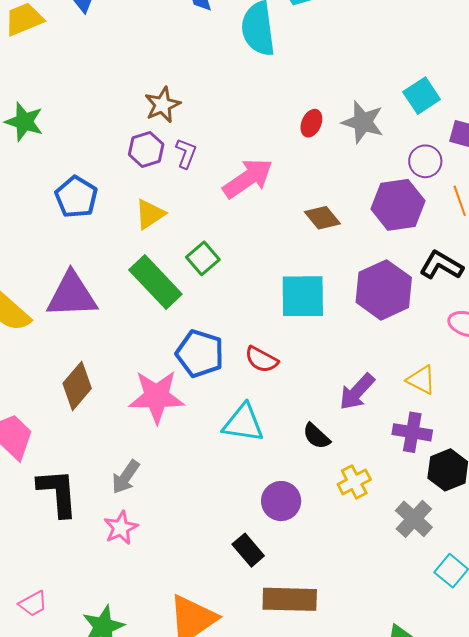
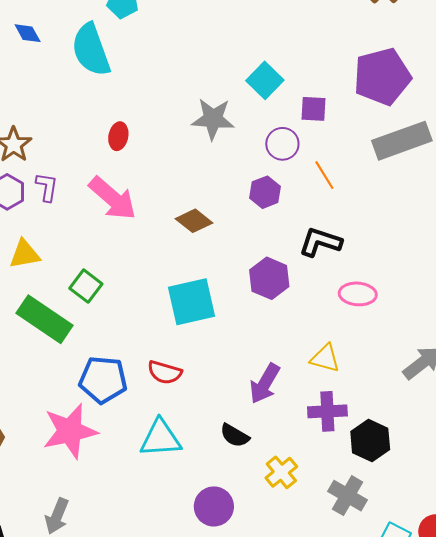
red ellipse: (311, 123) -> (118, 136), moved
pink arrow: (248, 178) -> (113, 198), turned 88
purple hexagon: (398, 205) -> (265, 192), size x0.6
yellow triangle: (150, 214) -> (25, 254), turned 36
purple hexagon: (384, 290) -> (269, 278), size x0.7

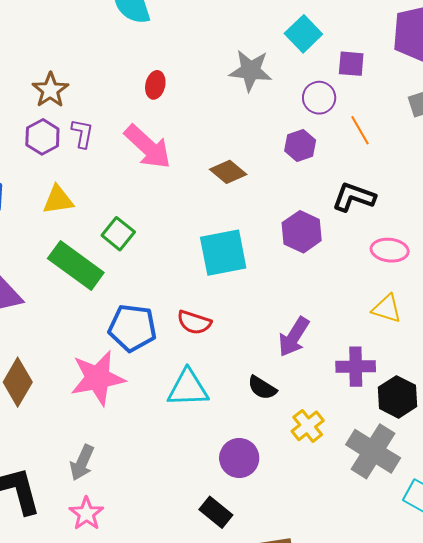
yellow triangle: (325, 358) -> (387, 309), moved
gray cross: (348, 496) -> (373, 451), size x1.4

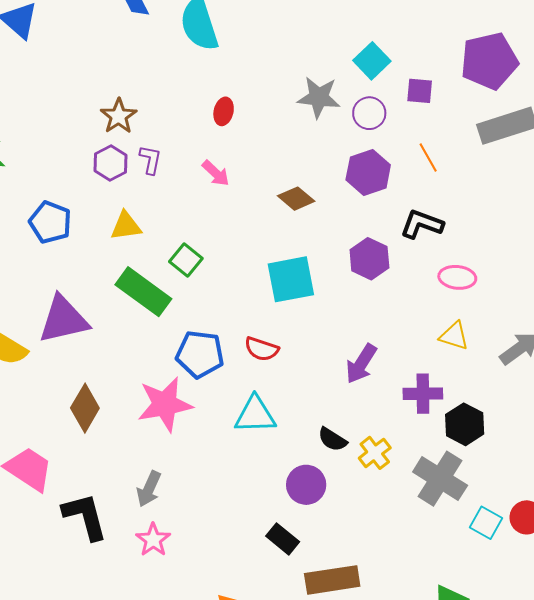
purple circle: (319, 98) -> (369, 113), moved
purple hexagon: (300, 146) -> (368, 172), size x1.4
pink arrow: (148, 147) -> (216, 173), size x0.6
black semicircle: (262, 388) -> (332, 439), moved

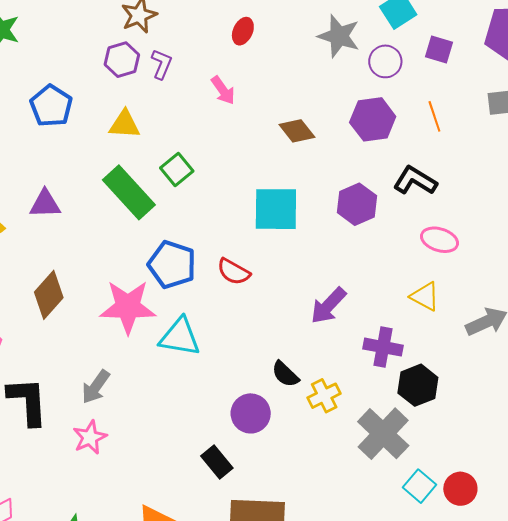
purple triangle: (63, 319) -> (45, 204), size x0.6
cyan triangle: (255, 415) -> (180, 337), moved

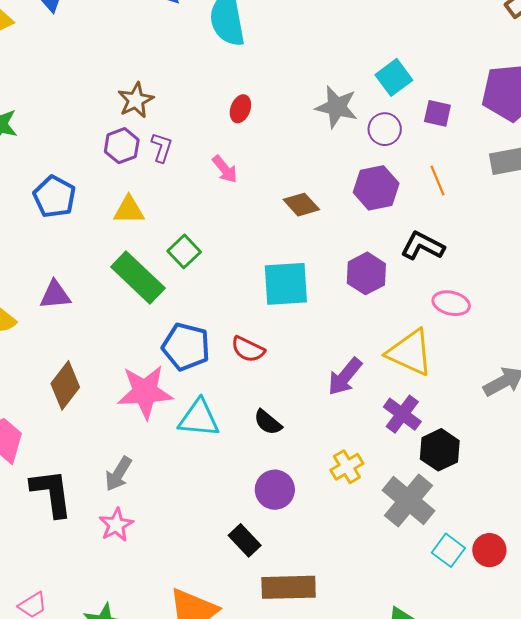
yellow triangle: (425, 296) -> (410, 352), moved, size x1.6
purple cross: (383, 347) -> (402, 414), turned 30
black semicircle: (285, 374) -> (268, 422), moved

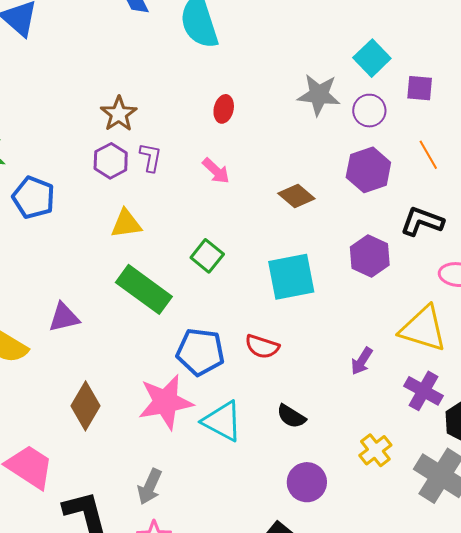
blue pentagon: (54, 197) -> (34, 198), moved
green square: (184, 251) -> (207, 256), moved
purple arrow: (345, 377) -> (362, 361), size x0.7
cyan triangle: (199, 418) -> (222, 421), turned 30

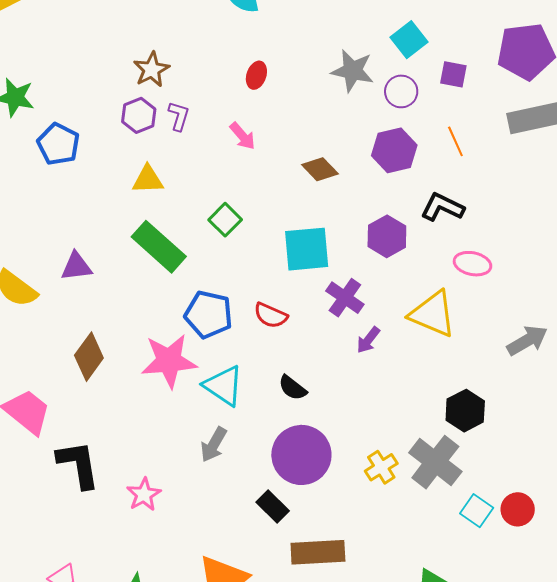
purple cross: (424, 391) -> (345, 298), moved
yellow cross: (375, 450) -> (381, 467), moved
purple circle: (307, 482) -> (301, 455), size x1.5
gray arrow: (150, 487) -> (214, 445), moved

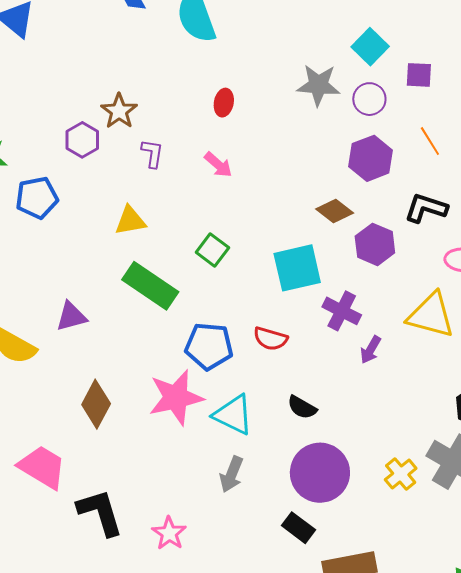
purple hexagon: (139, 115) -> (82, 140), moved
blue pentagon: (58, 144) -> (37, 198), turned -30
brown diamond: (320, 169) -> (335, 211), moved

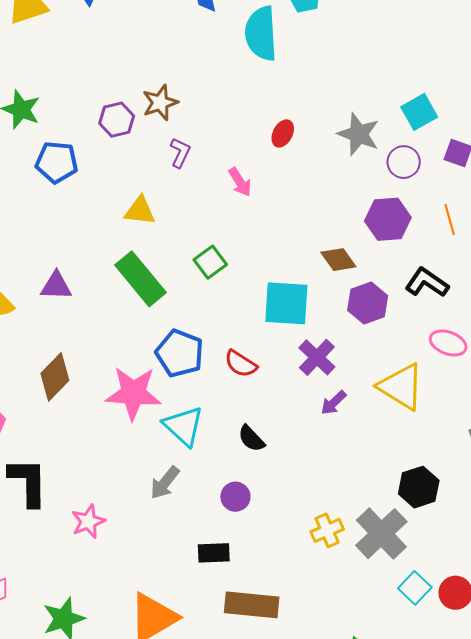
red ellipse: (224, 103) -> (283, 133), moved
purple circle: (320, 473) -> (235, 497), moved, size x0.5
black rectangle: (298, 528) -> (214, 553), turned -56

